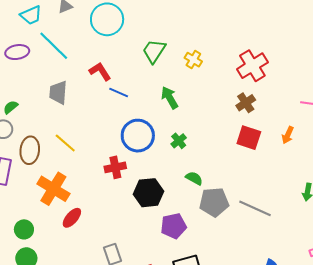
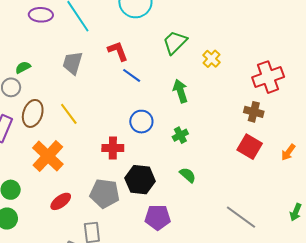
brown cross: (246, 103) -> (254, 112), turned 36
blue circle: (138, 136) -> (141, 122), size x0.7
gray pentagon: (214, 202) -> (105, 193), moved
red ellipse: (72, 218) -> (61, 201), moved

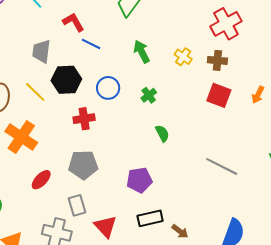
yellow cross: (212, 59) -> (183, 57), moved
gray trapezoid: (73, 63) -> (41, 51), moved
green semicircle: (188, 175) -> (162, 133), turned 30
black hexagon: (140, 180) -> (66, 80), moved

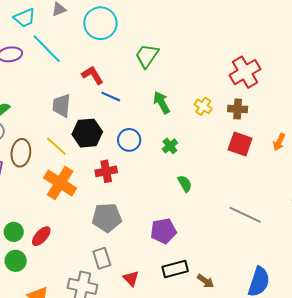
orange cross: (21, 137) -> (60, 183), moved
red ellipse: (41, 180) -> (41, 236), moved
red triangle: (105, 226) -> (131, 278), size x0.7

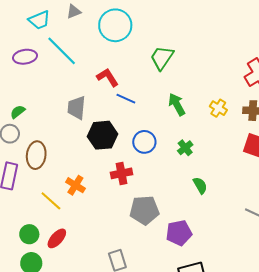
yellow line: (56, 146) -> (51, 201), moved
orange cross: (60, 183) -> (75, 185), size x0.6
gray pentagon: (107, 218) -> (144, 210), moved

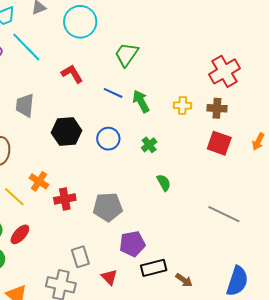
blue line: (126, 99) -> (113, 93), moved
gray trapezoid: (77, 108) -> (25, 105), moved
yellow cross: (218, 108) -> (183, 106), turned -30
red cross: (122, 173) -> (65, 199), moved
purple pentagon: (179, 233) -> (132, 244), moved

